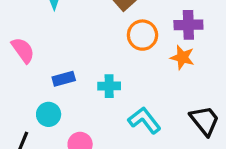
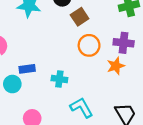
orange star: (182, 57) -> (116, 66), turned 30
cyan circle: (49, 114) -> (12, 84), moved

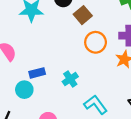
cyan cross: (59, 79) -> (70, 79), turned -35

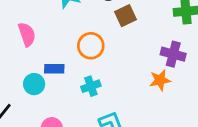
orange circle: (96, 42) -> (91, 46), moved

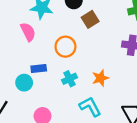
pink semicircle: (27, 34) -> (28, 32), moved
orange star: (160, 80) -> (100, 78), moved

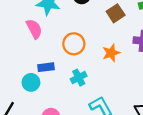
brown square: (90, 19) -> (116, 13), moved
orange star: (100, 78) -> (111, 53), moved

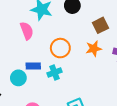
orange star: (111, 53) -> (94, 49), moved
cyan cross: (79, 78) -> (54, 72), moved

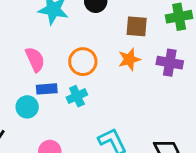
brown square: (100, 25) -> (137, 26), turned 35
pink semicircle: (27, 31) -> (35, 59), moved

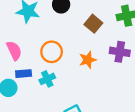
brown square: (137, 26) -> (93, 24), turned 36
orange star: (129, 59) -> (88, 60), moved

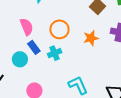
blue rectangle: (24, 74) -> (34, 47), turned 56

